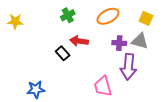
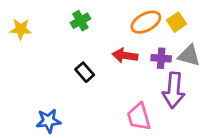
green cross: (68, 15) -> (80, 21), moved
yellow square: (146, 18) -> (176, 22), moved, turned 32
red arrow: (79, 41) -> (125, 55), moved

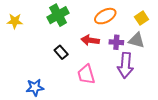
green cross: (80, 21) -> (58, 15), size x1.5
yellow square: (176, 22) -> (141, 18), moved
pink trapezoid: (139, 117) -> (86, 74), moved

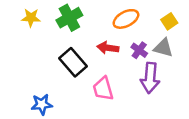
yellow star: (15, 21) -> (31, 18), moved
purple cross: (116, 42) -> (139, 50), turned 32
black rectangle: (61, 52) -> (73, 62), size x1.6

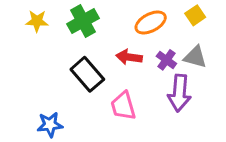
yellow square: (169, 21) -> (195, 15), moved

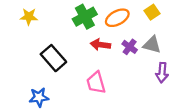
green cross: (83, 21) -> (85, 17), moved
black rectangle: (87, 74) -> (53, 58), moved
purple arrow: (179, 93) -> (162, 73), moved, size x0.7

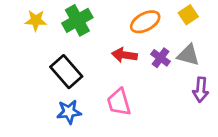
green cross: (85, 17) -> (77, 20), moved
blue star: (39, 97) -> (69, 112), moved

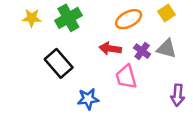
purple arrow: (201, 90) -> (178, 95), moved
pink trapezoid: (119, 102) -> (126, 77), moved
blue star: (69, 112) -> (88, 99), moved

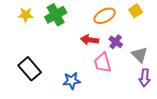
gray triangle: (167, 49) -> (140, 55), moved, turned 30
black rectangle: (59, 63) -> (30, 69), moved

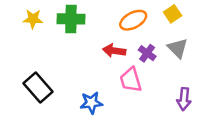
green cross: (56, 15) -> (71, 19), turned 30
gray triangle: (140, 55) -> (178, 48), moved

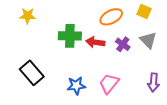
yellow square: (173, 14) -> (144, 12), turned -32
green cross: (71, 19) -> (70, 36), moved
pink trapezoid: (131, 80) -> (109, 84), moved, turned 55

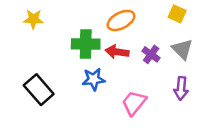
orange ellipse: (111, 17) -> (121, 20), moved
purple arrow: (154, 82) -> (181, 88), moved
blue star: (76, 86) -> (94, 79), moved

